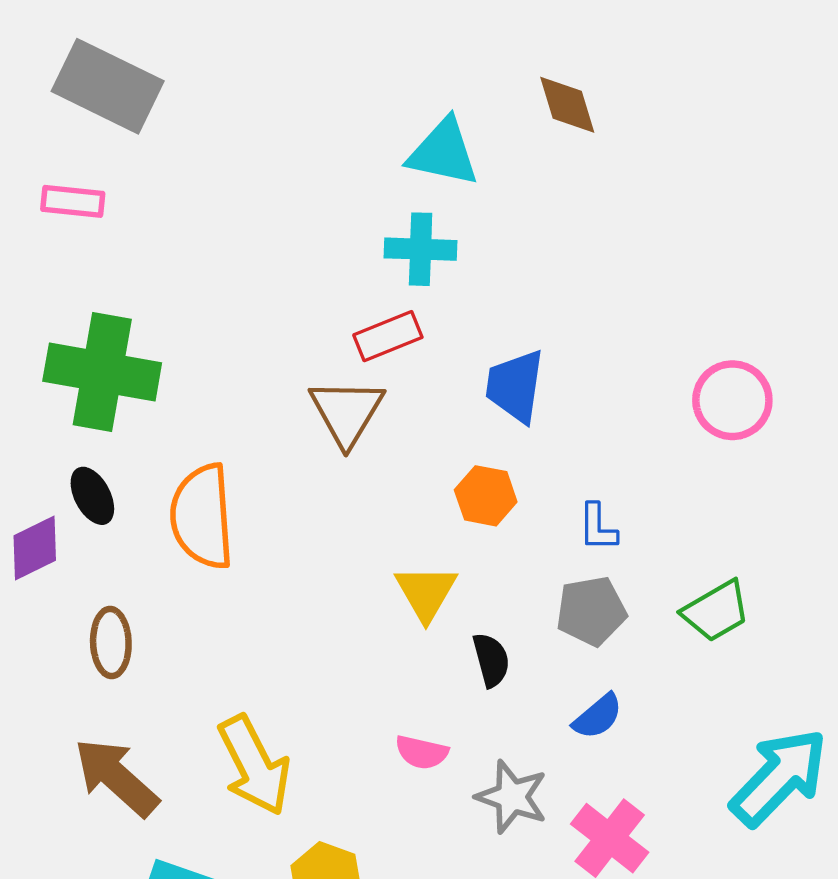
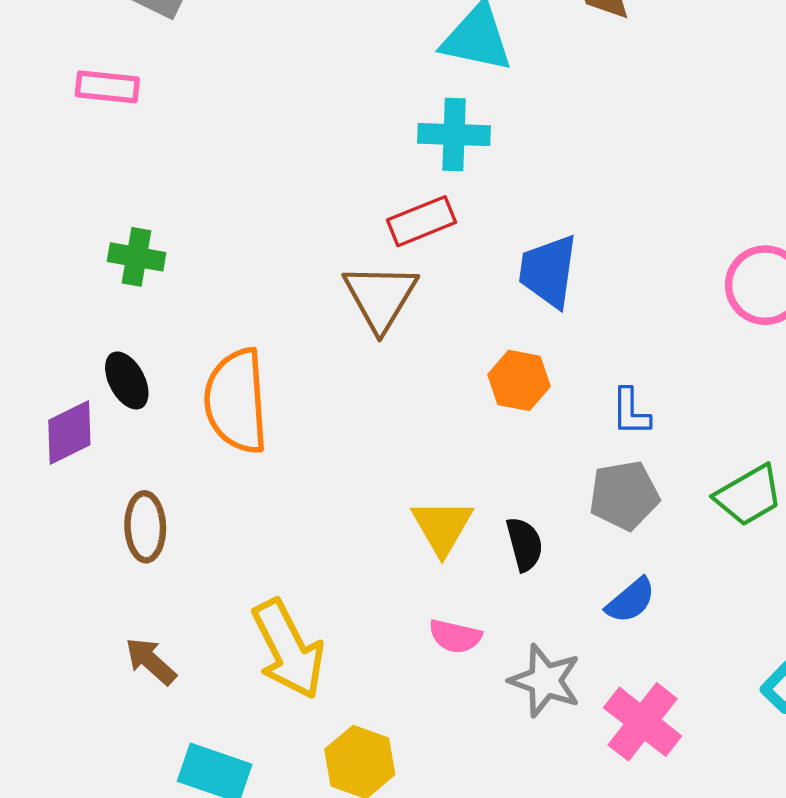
green cross: (102, 372) -> (137, 257), size x0.5
yellow triangle: (426, 593) -> (442, 527), moved
brown arrow: (116, 777) -> (151, 661), size x0.6

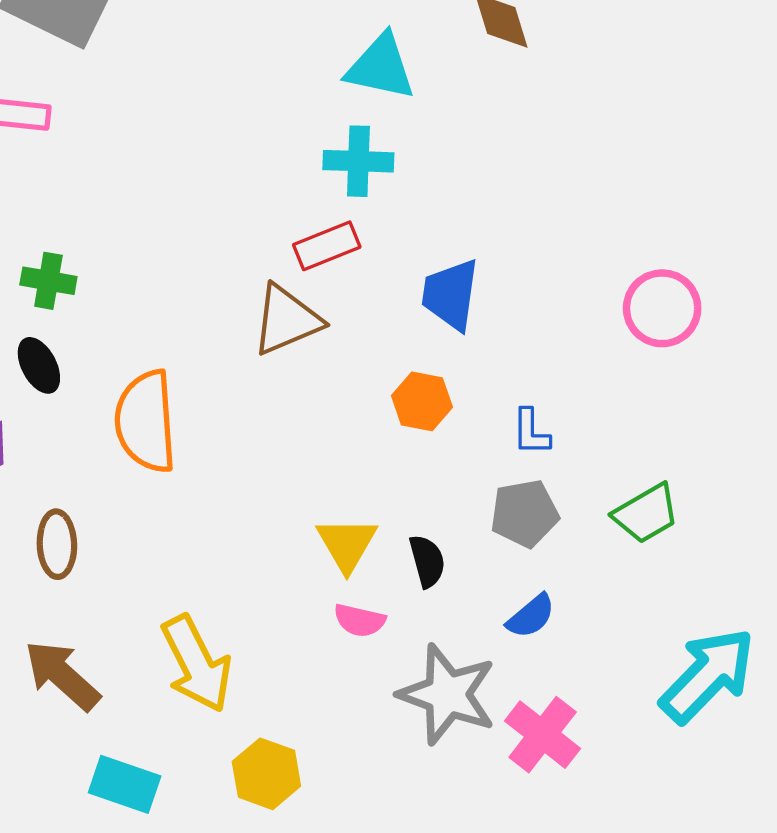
brown triangle: (380, 297) -> (286, 320), turned 36
black ellipse: (127, 380) -> (39, 365), moved
pink semicircle: (455, 636) -> (360, 620), moved
brown arrow: (151, 661) -> (62, 675), size x1.5
gray star: (545, 681) -> (447, 694), size x1.4

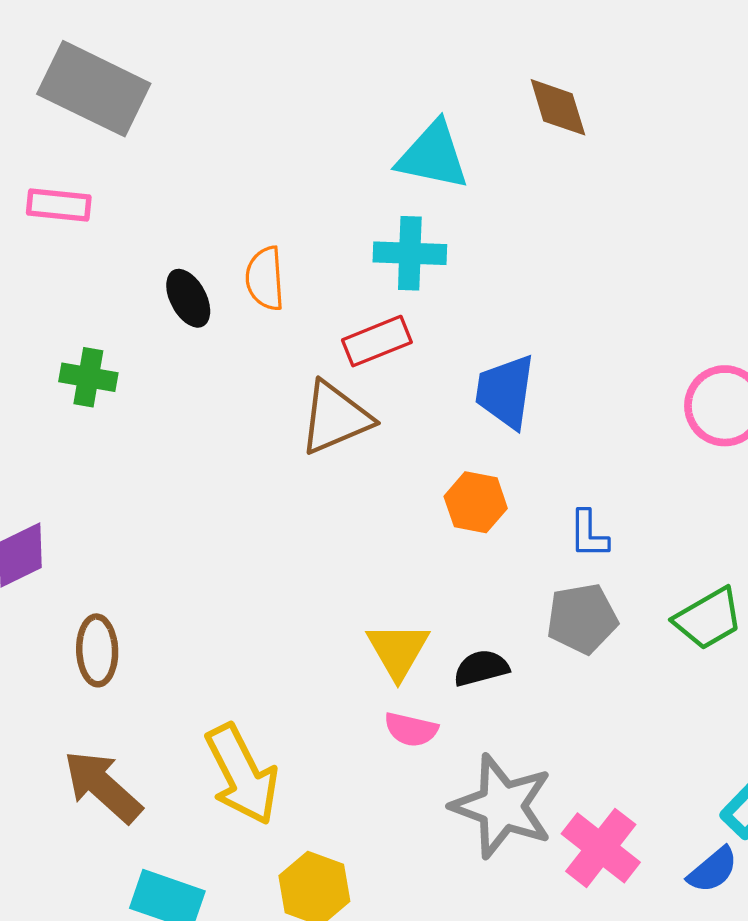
black ellipse: (39, 365) -> (188, 298), moved
orange semicircle: (146, 421) -> (265, 278), moved, size x0.6
black semicircle: (427, 561) -> (481, 668), turned -90
blue semicircle: (531, 616) -> (713, 870), moved

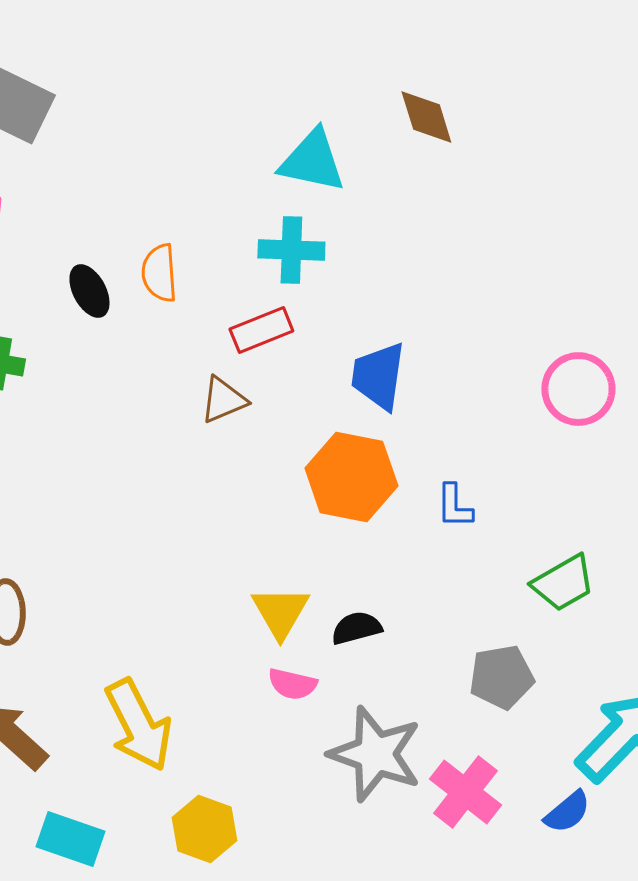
brown triangle: (335, 418) -> (223, 400), size x0.7
orange hexagon: (476, 502) -> (351, 477), size x1.6
gray pentagon: (582, 619) -> (501, 677), moved

